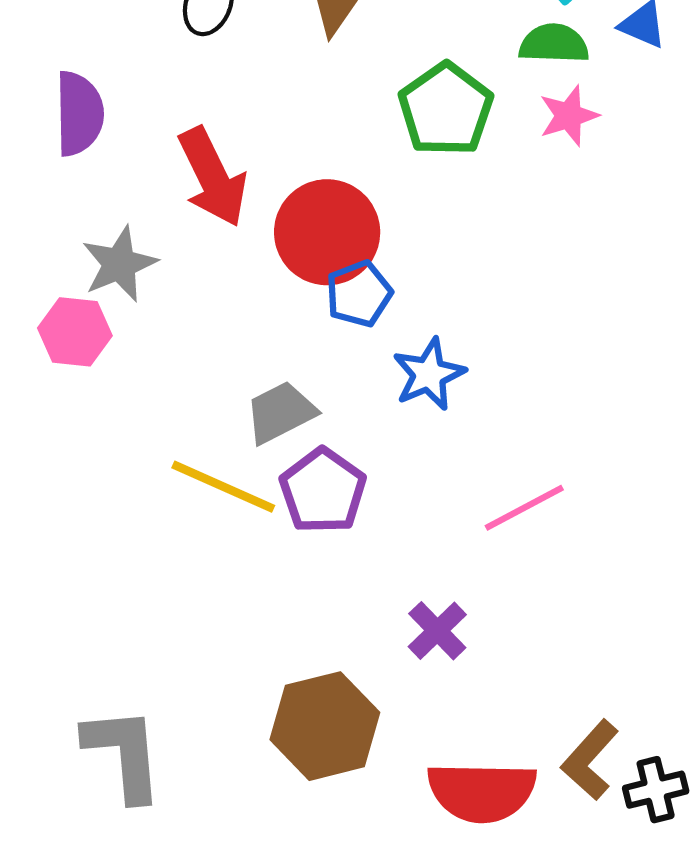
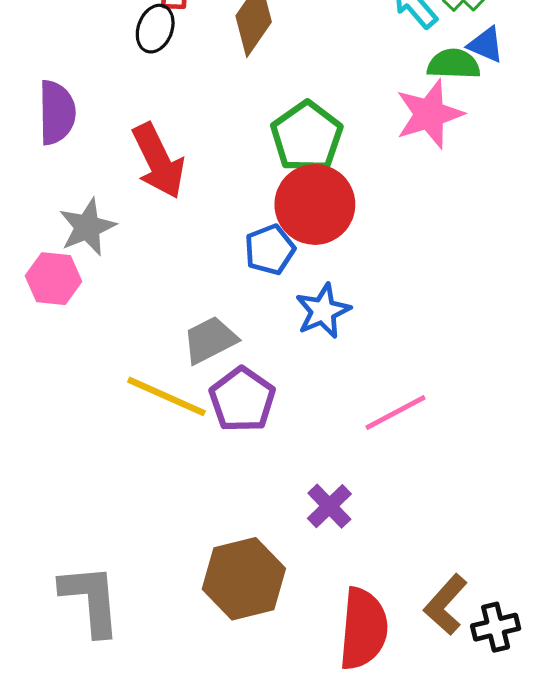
green semicircle: (554, 44) -> (454, 64), moved
green pentagon: (446, 109) -> (307, 137), moved
pink star: (569, 116) -> (429, 114), size x1.5
red circle: (327, 232) -> (315, 204), moved
red semicircle: (482, 792) -> (363, 629), turned -86

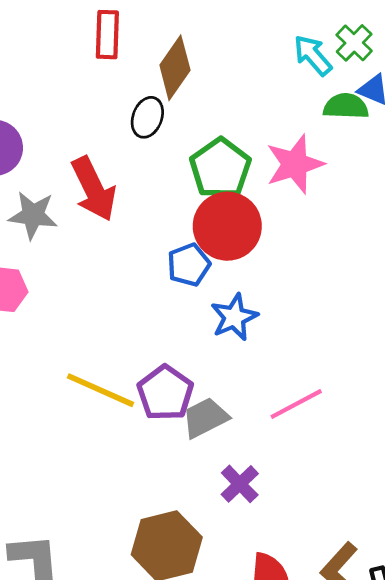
black ellipse: (155, 29) -> (147, 117), moved
pink star: (429, 114) -> (295, 164), moved
gray star: (87, 227) -> (33, 215), moved, turned 30
gray trapezoid: (210, 340) -> (205, 418), moved

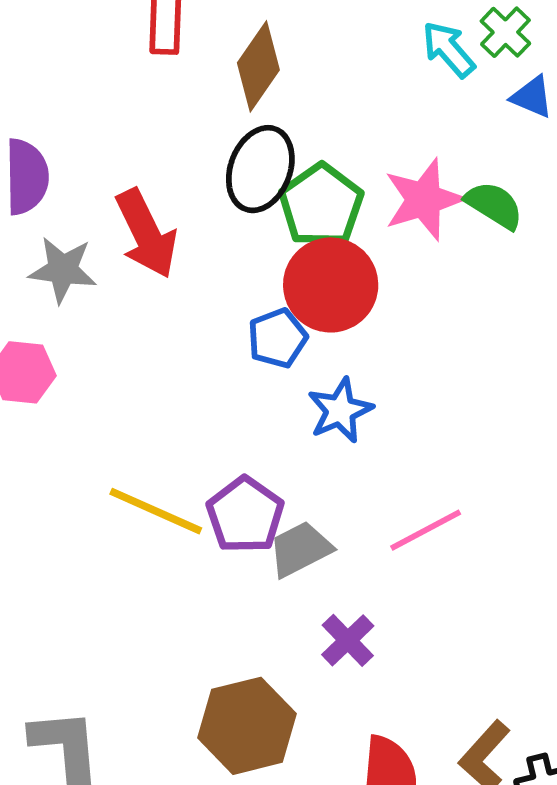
green semicircle: (346, 106) -> (494, 205), moved, turned 30
black ellipse: (147, 117) -> (260, 169), moved, size x1.5

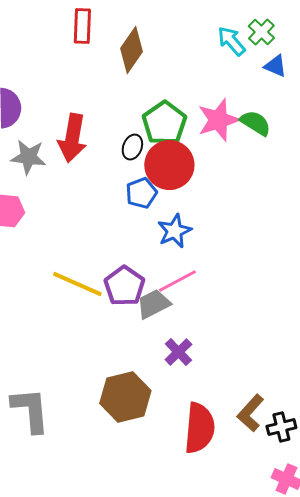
black ellipse: (260, 169) -> (132, 147), moved, size x0.6
red arrow: (146, 234) -> (72, 138), turned 36
pink line: (426, 530) -> (177, 281), moved

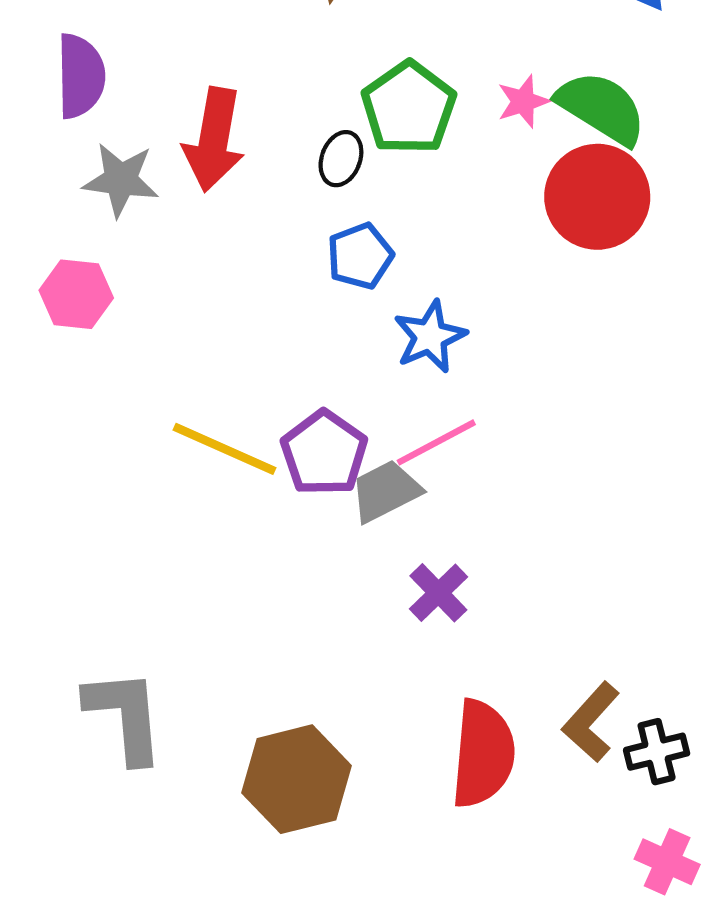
pink star: (218, 120) -> (523, 101), size x0.6
green semicircle: (255, 123) -> (601, 108), size x1.4
red circle: (169, 165) -> (597, 197), moved
brown hexagon: (125, 397) -> (296, 779), moved

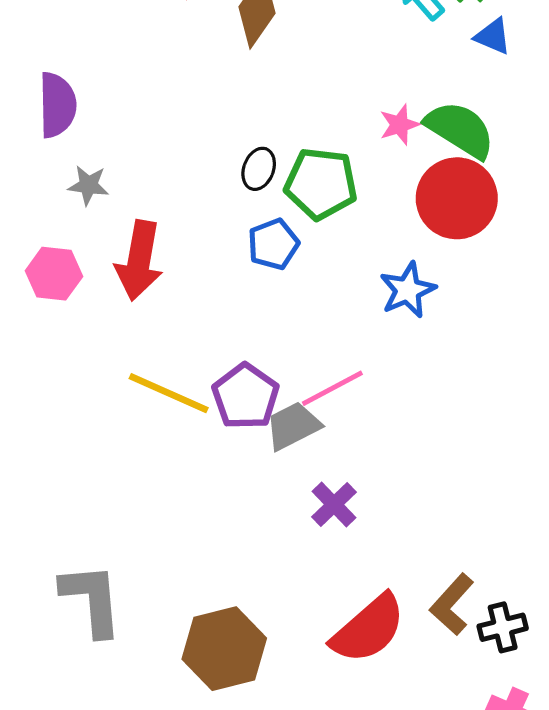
green pentagon: (409, 108) -> (321, 184), moved, turned -30
red arrow: (214, 140) -> (139, 261), moved
gray star: (121, 180) -> (88, 185), size x0.7
blue star: (430, 337) -> (408, 290), moved
red semicircle: (483, 754) -> (368, 629), turned 44

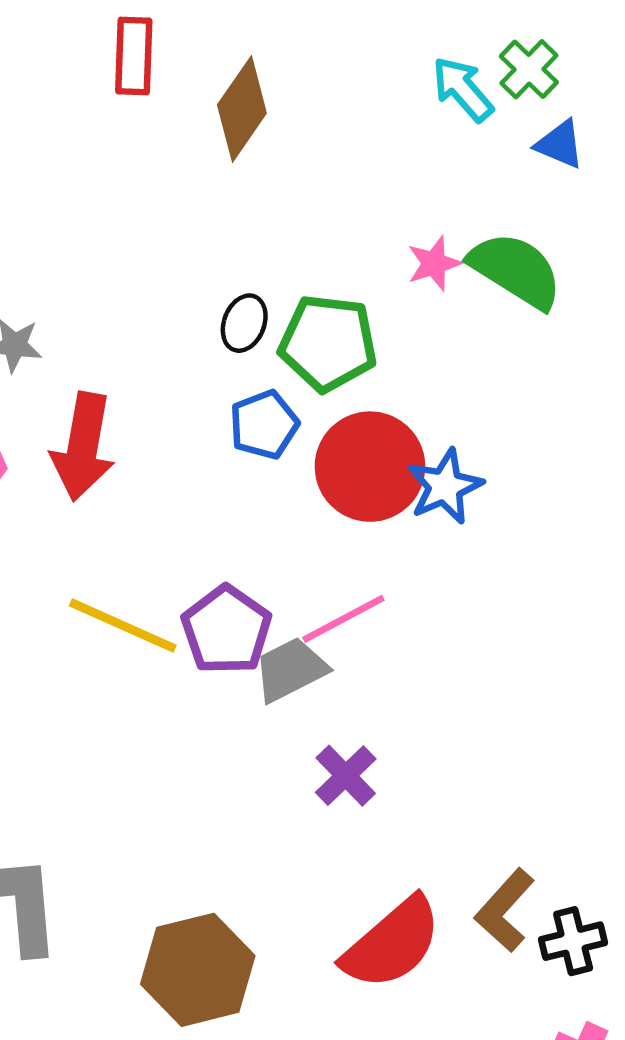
red circle: (457, 198) -> (370, 467), moved

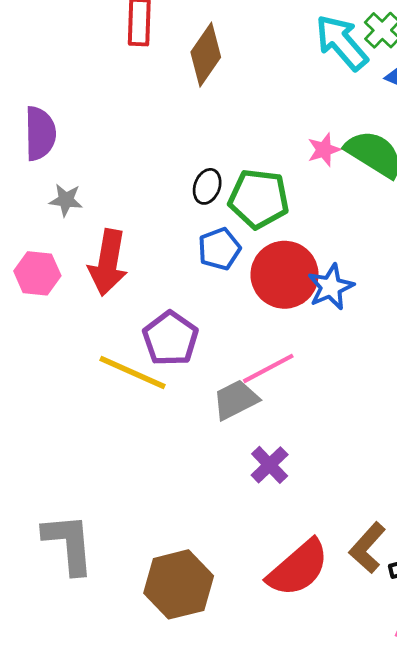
cyan arrow: (463, 89) -> (342, 42), size x1.4
purple pentagon: (227, 630) -> (170, 339), moved

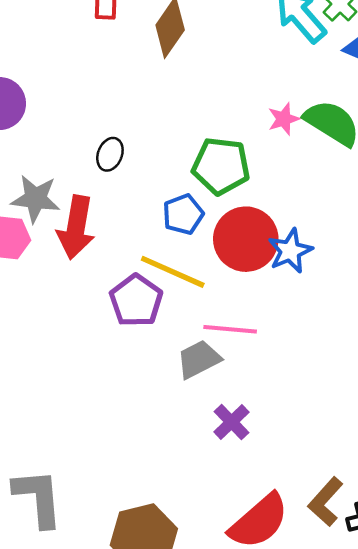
black ellipse: (207, 186) -> (110, 154), moved
gray star: (66, 200) -> (36, 199), moved, size x1.5
pink line: (268, 368) -> (230, 329), turned 33
yellow line: (132, 373) -> (173, 272), moved

